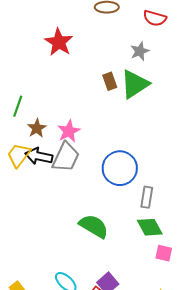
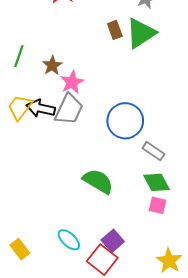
brown star: (37, 128) -> (52, 65), moved
gray rectangle: (147, 197) -> (153, 151), turned -65
pink square: (164, 253) -> (158, 205), moved

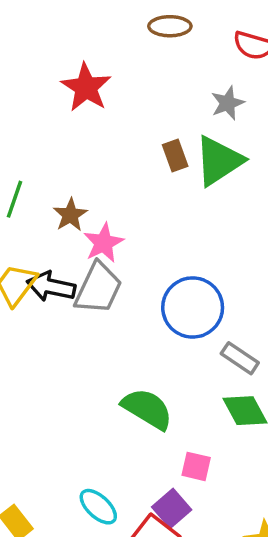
pink square: (158, 205) -> (196, 466), moved

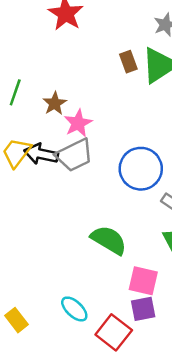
gray trapezoid: (98, 288) -> (74, 155), turned 39
pink square: (196, 466) -> (143, 281), size x1.4
purple square: (172, 508) -> (143, 309), moved, turned 30

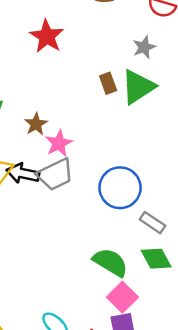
green semicircle: (109, 240) -> (110, 262), moved
pink square: (143, 281) -> (122, 297), turned 32

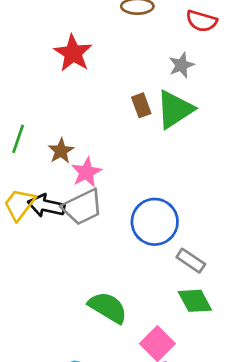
green semicircle: (110, 262) -> (108, 307), moved

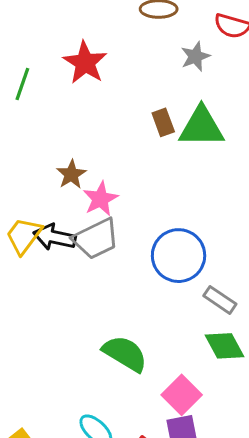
gray star: (181, 65) -> (195, 56), moved
green triangle: (175, 109) -> (201, 127), turned 33
green line: (18, 139) -> (22, 84), moved

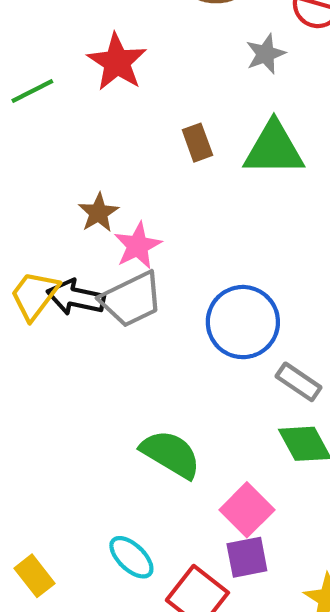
green line: (22, 84) -> (32, 91), turned 44
brown rectangle: (163, 122) -> (197, 143), moved

